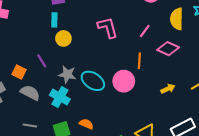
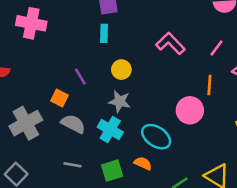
pink L-shape: (108, 28) -> (170, 43), turned -30
yellow circle: (63, 38) -> (121, 70), moved
purple line: (42, 61) -> (80, 77), moved
cyan ellipse: (93, 81) -> (156, 137), moved

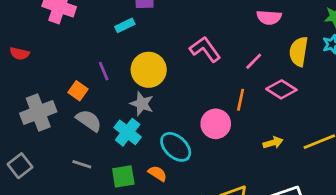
cyan rectangle: (104, 33) -> (125, 25), moved, turned 54
yellow circle: (121, 70) -> (149, 70), size x1.6

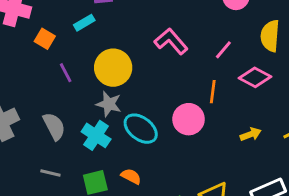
orange square: (78, 91) -> (45, 39), moved
gray semicircle: (89, 121) -> (54, 126), turned 32
cyan ellipse: (176, 147) -> (141, 129), moved

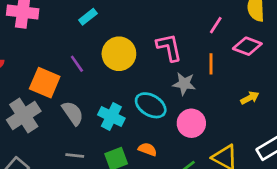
orange square: (45, 39) -> (45, 83), moved, size x1.6
pink L-shape: (171, 41) -> (169, 47), moved, turned 36
gray star: (109, 104) -> (184, 84), moved
pink circle: (189, 119) -> (191, 123), moved

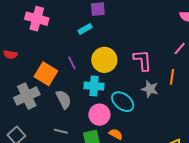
cyan cross: (111, 117) -> (94, 86), moved, turned -30
pink circle: (191, 123) -> (99, 115), moved

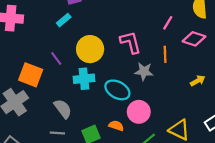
gray semicircle: (64, 99) -> (63, 109), moved
pink circle: (99, 115) -> (139, 112), moved

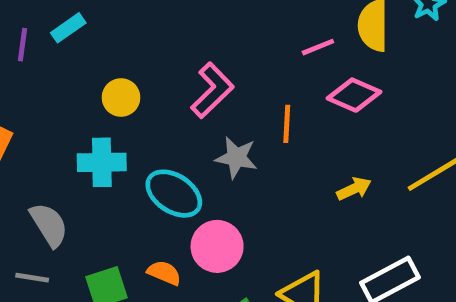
pink line: (168, 23) -> (318, 47), moved, turned 32
pink L-shape: (131, 42) -> (212, 90), turned 55
yellow circle: (90, 49) -> (121, 97), size x0.6
purple line: (56, 59) -> (23, 45), moved, turned 40

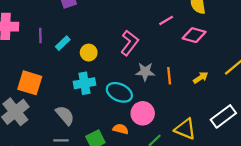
cyan rectangle: (68, 28) -> (63, 43), moved
pink line: (318, 47) -> (166, 20), moved
orange line: (287, 124) -> (169, 76), moved

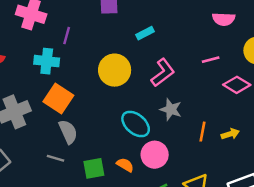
cyan rectangle: (63, 43) -> (145, 33), moved
yellow circle: (89, 53) -> (115, 70), size x1.6
orange line: (169, 76) -> (202, 132), moved
orange square: (30, 83) -> (58, 98), moved
cyan cross: (85, 83) -> (47, 61), moved

